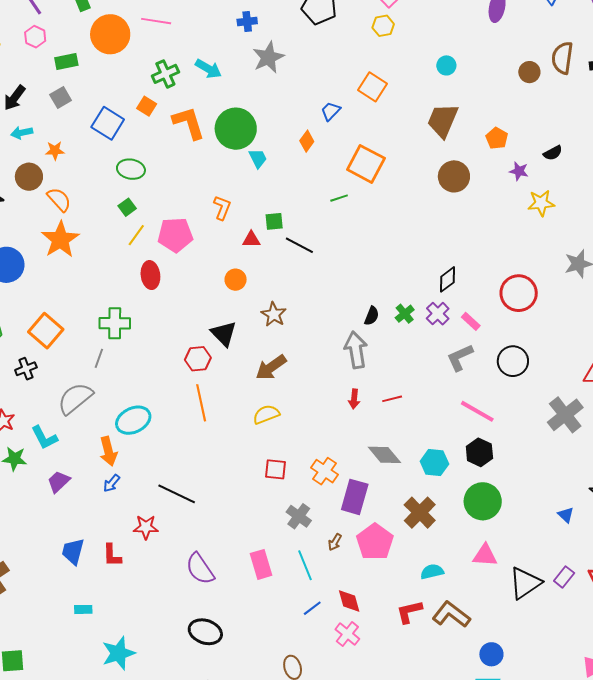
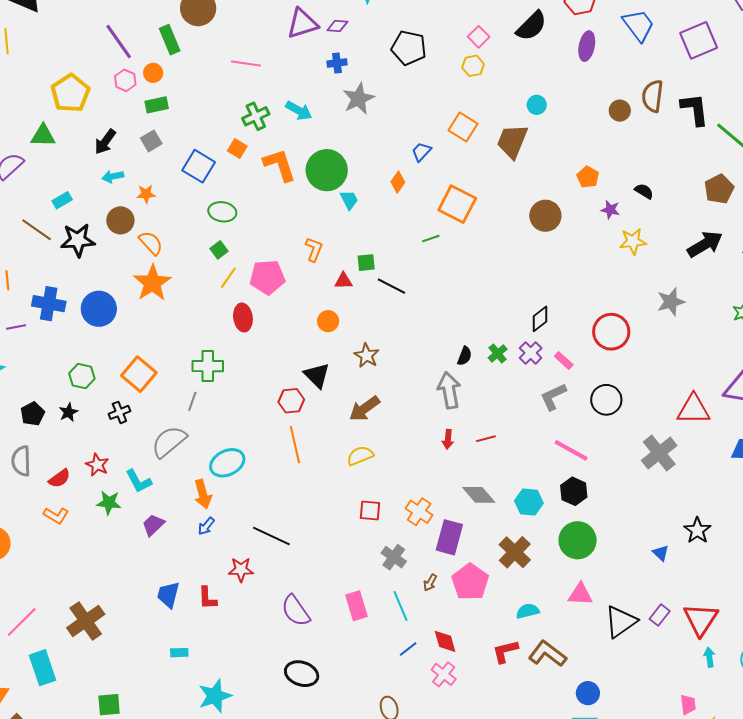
orange circle: (110, 34) -> (153, 73), moved, size x0.5
brown trapezoid: (443, 121) -> (512, 141), moved
black semicircle: (553, 153) -> (644, 191), turned -120

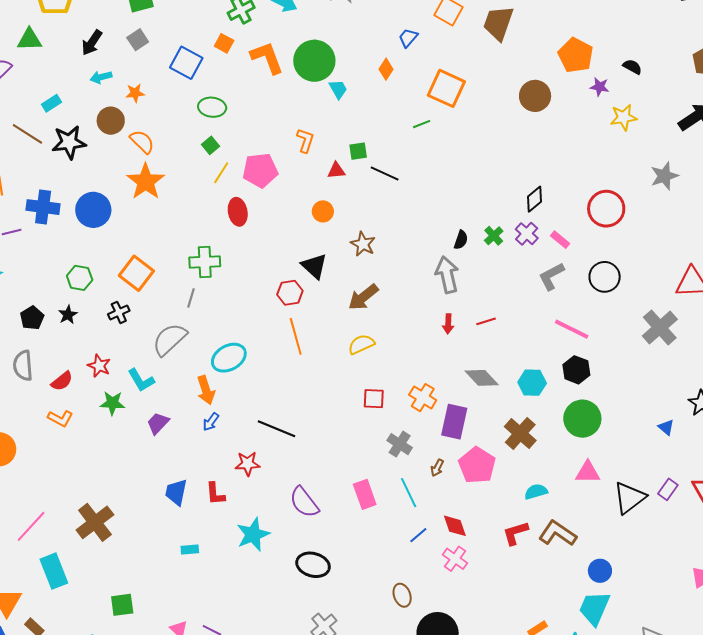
orange pentagon: (588, 177) -> (576, 55), size x1.6
cyan star: (215, 696) -> (253, 534), moved

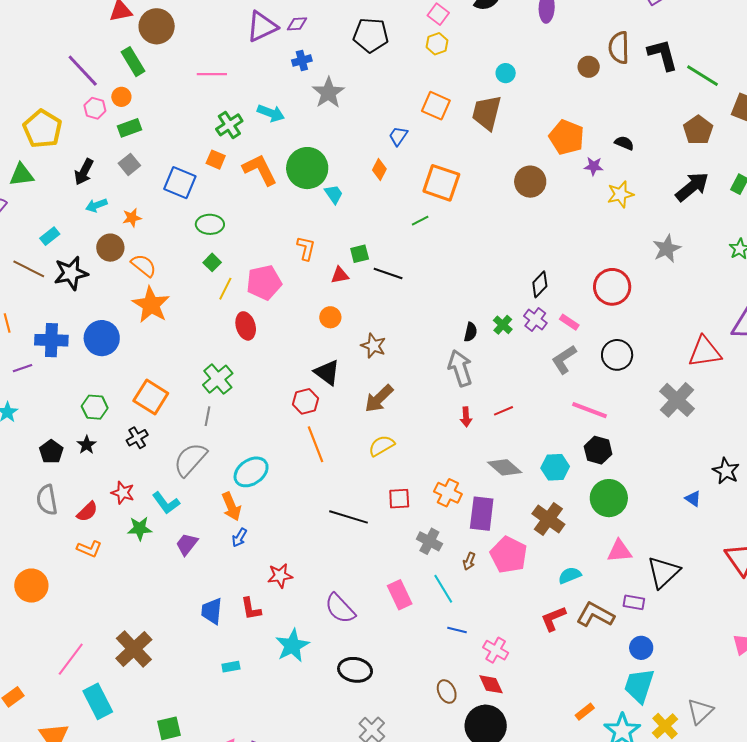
green cross: (205, 262) -> (218, 379), turned -32
black line: (276, 429) -> (349, 517), moved
purple rectangle: (668, 489) -> (634, 602), moved, turned 70
red diamond: (455, 526) -> (491, 684), moved
blue line: (418, 535) -> (457, 630), turned 60

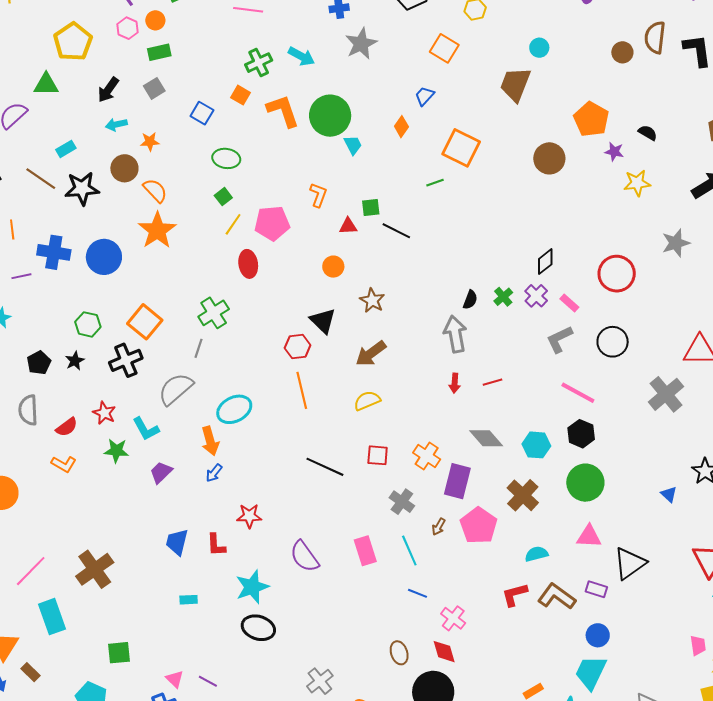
orange square: (436, 106) -> (444, 48), moved
blue square: (180, 183) -> (202, 113), size x0.7
black cross: (137, 438) -> (126, 360), size x1.5
black ellipse: (355, 670) -> (258, 628), moved

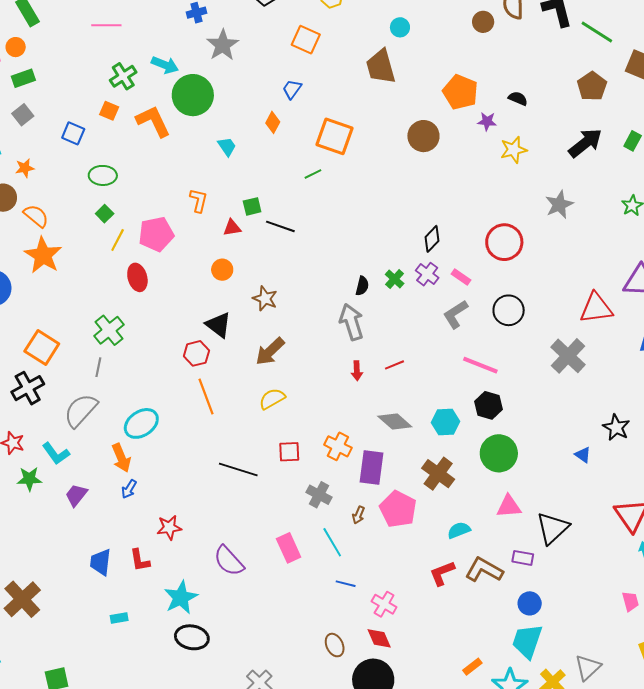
brown trapezoid: (515, 84) -> (381, 67), turned -30
green circle: (330, 116) -> (193, 95), moved

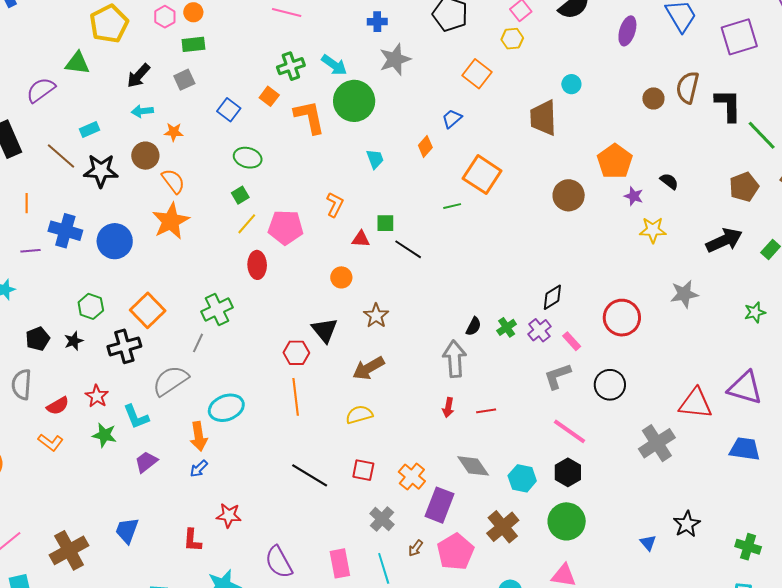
blue trapezoid: (101, 562) -> (127, 530), moved

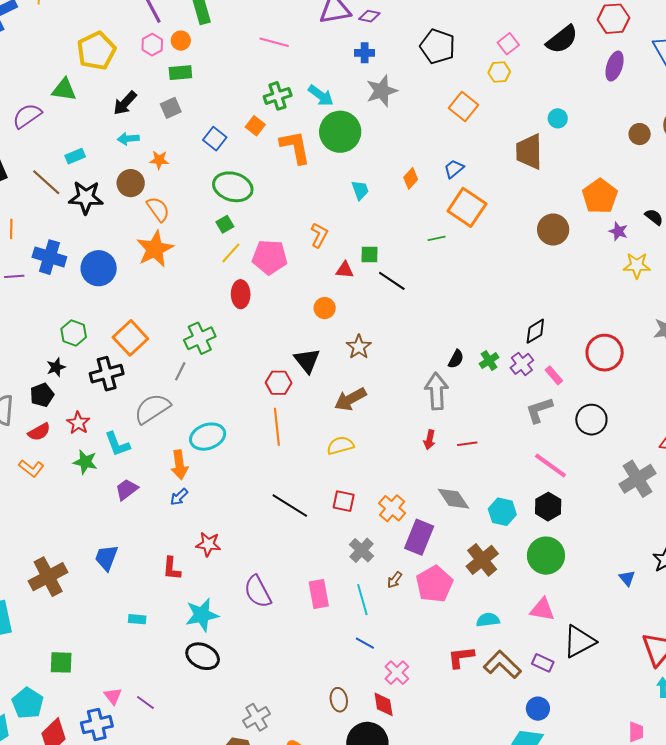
blue trapezoid: (452, 119) -> (454, 169), moved
green ellipse: (248, 158) -> (233, 187), size x1.4
black pentagon: (38, 339) -> (42, 395), moved

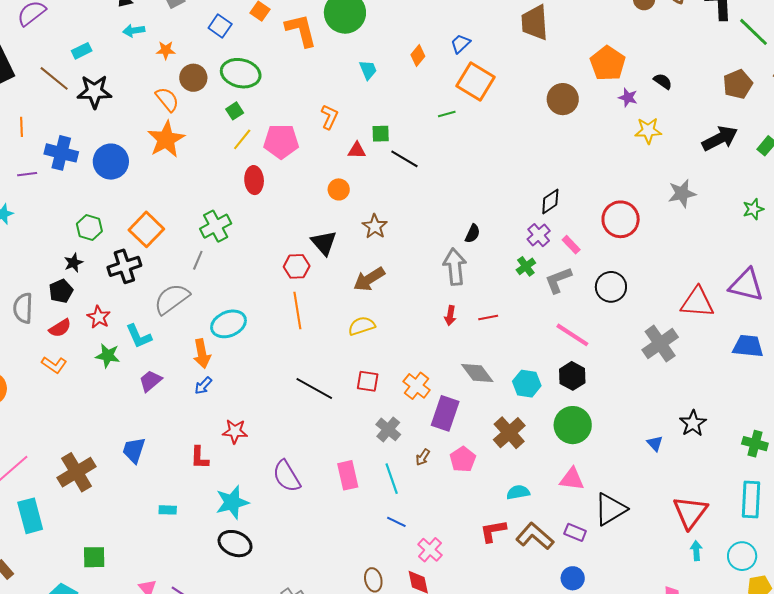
brown circle: (131, 183) -> (193, 78), moved
green cross: (489, 361) -> (526, 266), moved
pink pentagon: (434, 584) -> (463, 459), size x0.7

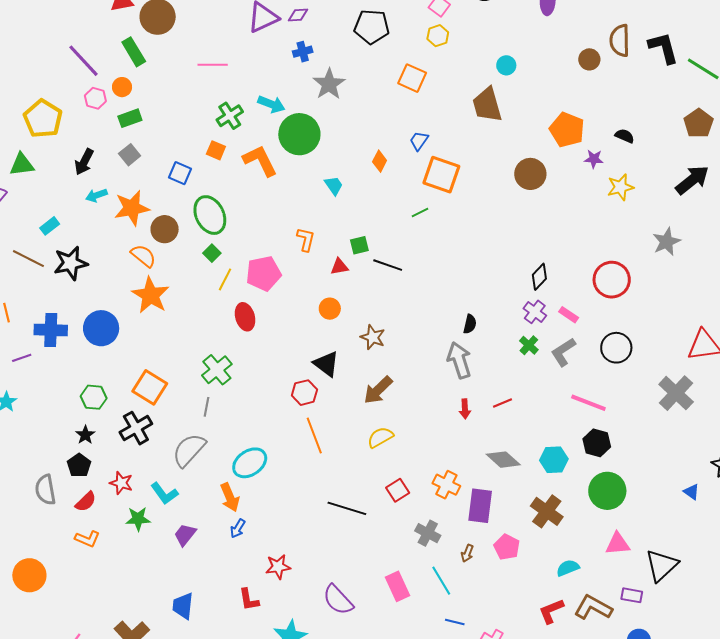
orange star: (166, 50) -> (132, 208), size x1.8
green ellipse: (241, 73) -> (210, 215), turned 63
red square: (368, 381) -> (398, 490), turned -30

